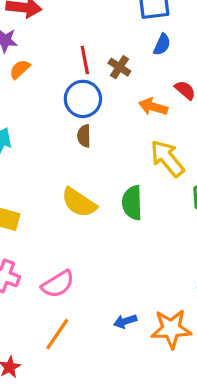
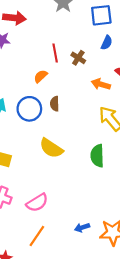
orange semicircle: (20, 69) -> (41, 76), moved
blue circle: (83, 99) -> (29, 109), moved
green semicircle: (132, 203) -> (97, 156), moved

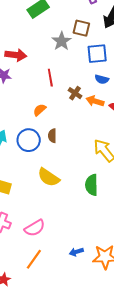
blue semicircle: (107, 43) -> (102, 79), turned 80
red line: (55, 53) -> (50, 78), moved
orange arrow: (101, 84) -> (95, 101), moved

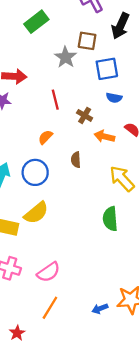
orange arrow: (95, 101) -> (104, 136), moved
brown semicircle: (52, 136) -> (76, 160), moved
yellow semicircle: (49, 177) -> (36, 213), moved, turned -70
blue arrow: (76, 252) -> (100, 309), moved

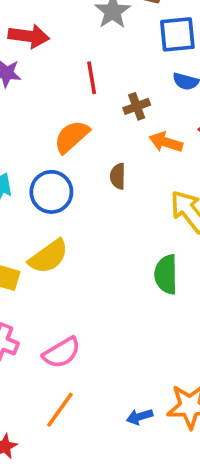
brown cross: (85, 115) -> (137, 106), turned 35
orange semicircle: (45, 137) -> (72, 137), size x1.5

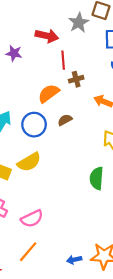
red arrow: (29, 36) -> (47, 36), moved
brown cross: (137, 106) -> (76, 79), moved
brown semicircle: (118, 176) -> (65, 120), moved, turned 56

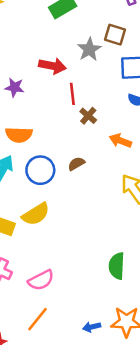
brown cross: (76, 79) -> (88, 116), turned -32
orange semicircle: (49, 93) -> (19, 135), moved, turned -140
green semicircle: (97, 178) -> (117, 266), moved

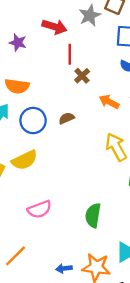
pink semicircle: (41, 280) -> (39, 209), moved

